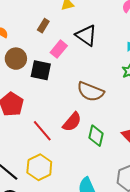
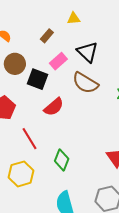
brown semicircle: (90, 92) -> (85, 83), moved
red semicircle: (72, 122) -> (54, 107), moved
green diamond: (96, 136) -> (62, 160), moved

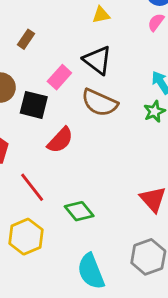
yellow triangle: (74, 18) -> (101, 15), moved
brown rectangle: (47, 36) -> (26, 39), moved
green diamond: (62, 160) -> (79, 211), turned -55

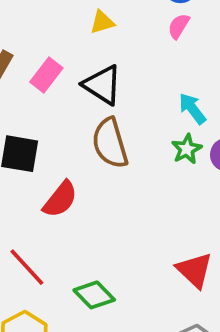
pink rectangle: (59, 77) -> (46, 75), moved
brown semicircle: (100, 103) -> (110, 143), turned 54

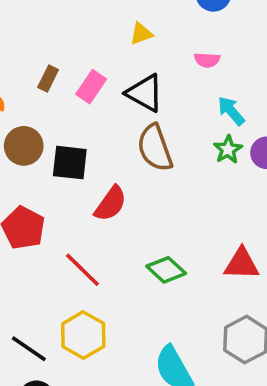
pink semicircle: (179, 26) -> (207, 60), moved, turned -115
red triangle: (195, 270) -> (242, 264), turned -39
green diamond: (94, 295) -> (166, 270), moved

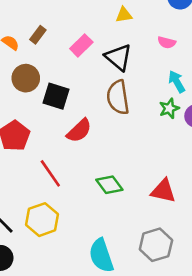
brown rectangle: (48, 79) -> (38, 35), moved

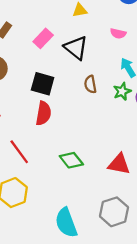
black square: (56, 96) -> (43, 84), moved
brown semicircle: (118, 97) -> (90, 84), moved, size x0.6
red semicircle: (79, 131) -> (43, 113), turned -35

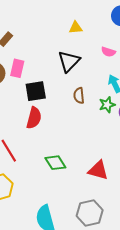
pink rectangle: (43, 38) -> (17, 68), moved, turned -36
black triangle: (76, 48) -> (69, 61), turned 30
black square: (43, 84) -> (36, 91), turned -30

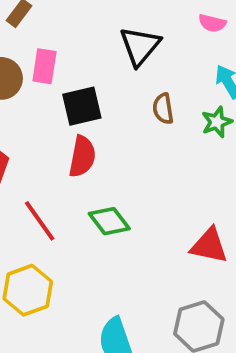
green diamond: (55, 163) -> (109, 221), moved

